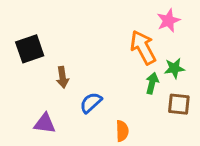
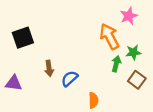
brown arrow: (63, 77) -> (49, 68), moved
brown square: (179, 104) -> (137, 80), turned 30
purple triangle: (45, 123) -> (14, 83), moved

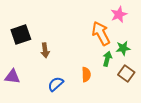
brown arrow: (49, 68) -> (45, 50), moved
blue semicircle: (70, 79) -> (56, 84), moved
orange semicircle: (93, 100) -> (86, 75), moved

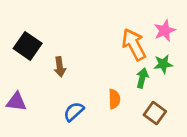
pink star: (119, 14) -> (165, 31), moved
black square: (21, 34) -> (28, 46), turned -36
brown square: (126, 73) -> (155, 113), moved

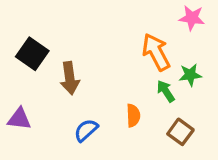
pink star: (165, 31) -> (192, 18), moved, turned 30
brown arrow: (60, 67) -> (70, 78), size x1.4
green arrow: (142, 78) -> (166, 91), turned -48

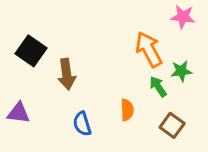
blue semicircle: (86, 130) -> (82, 124), turned -65

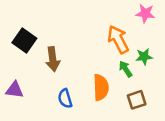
orange semicircle: (127, 110) -> (101, 87), size x1.5
brown square: (172, 125) -> (137, 100), turned 36

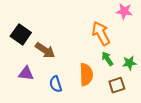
green star: (144, 57) -> (129, 63), moved
brown arrow: (53, 59) -> (45, 50), turned -48
purple triangle: (15, 90) -> (26, 73), moved

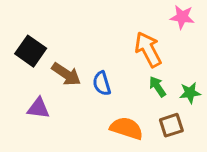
orange semicircle: (86, 75) -> (127, 128), moved, turned -70
blue semicircle: (56, 84) -> (102, 83), moved

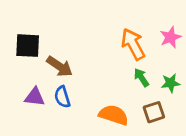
pink star: (182, 17) -> (171, 37), moved, turned -30
black square: (31, 51) -> (28, 46), turned -32
blue semicircle: (102, 83) -> (62, 97), moved

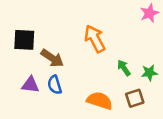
pink star: (171, 37) -> (149, 13), moved
orange arrow: (133, 44) -> (95, 39), moved

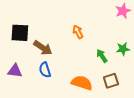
orange arrow: (95, 39) -> (78, 32), size x0.6
green star: (149, 73) -> (123, 49), moved
purple triangle: (30, 85) -> (15, 71), moved

